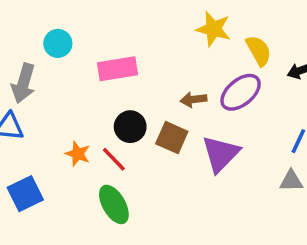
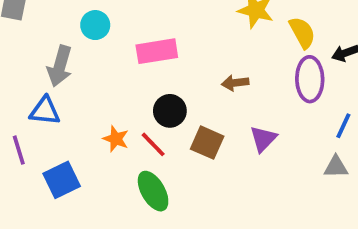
purple ellipse: (241, 92) -> (310, 79), moved, turned -51
brown square: (172, 138) -> (207, 143), moved
purple triangle: (221, 154) -> (263, 139), size x0.7

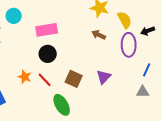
brown arrow: (235, 83) -> (99, 35), moved, turned 32
black circle: (170, 111) -> (48, 54), moved
green ellipse: (153, 191) -> (62, 105), moved

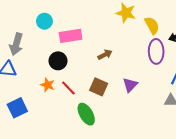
cyan circle: (14, 16) -> (44, 21), moved
brown arrow: (99, 35) -> (105, 55), moved, turned 128
black circle: (48, 54) -> (58, 61), moved

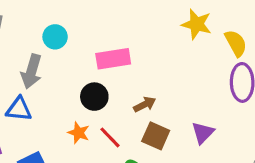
cyan circle: (44, 21) -> (55, 37), moved
brown arrow: (105, 55) -> (145, 104), moved

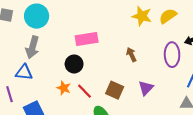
cyan circle: (55, 37) -> (37, 16), moved, size x1.5
yellow semicircle: (236, 43) -> (168, 16), moved, turned -96
brown arrow: (145, 104) -> (131, 55), moved, turned -88

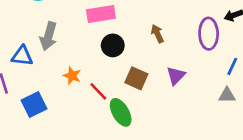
gray arrow: (32, 47) -> (48, 36), moved
black circle: (74, 64) -> (113, 45), moved
red line: (84, 91) -> (98, 91), moved

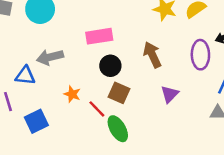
brown arrow: (157, 34) -> (152, 55), size x1.5
gray arrow: (48, 36) -> (50, 57), turned 60
brown square: (136, 78) -> (119, 93), moved

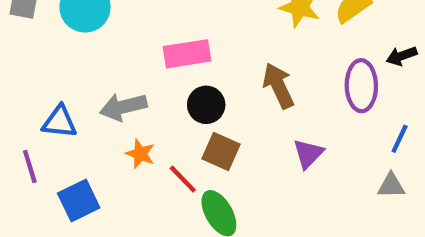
gray arrow: (50, 57) -> (123, 107), moved

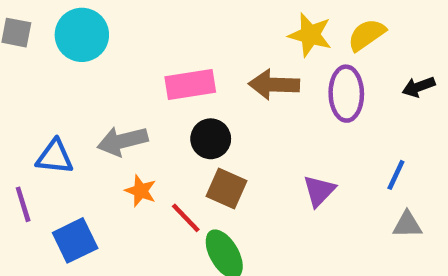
brown arrow: (278, 86) -> (274, 85), moved, turned -63
purple ellipse: (361, 86) -> (346, 94), moved
blue line: (400, 139) -> (396, 175), moved

